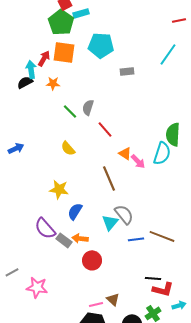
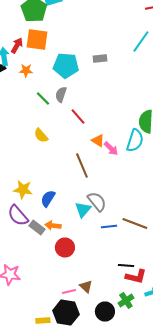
cyan pentagon: (101, 45) -> (66, 66), moved
yellow star: (59, 189) -> (23, 190), moved

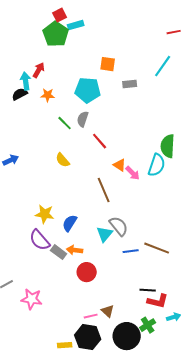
orange square: (37, 40) -> (108, 64), moved, size x0.7
gray rectangle: (100, 58) -> (130, 84), moved
black circle: (105, 312) -> (127, 336), size x1.4

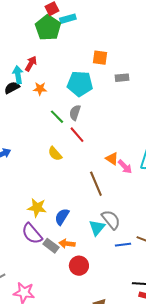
red line: (100, 141) -> (77, 135), moved

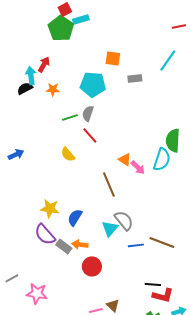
green line: (57, 117) -> (70, 117), turned -63

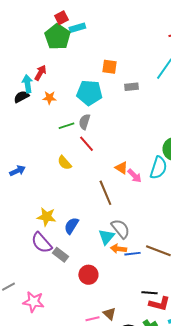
blue arrow: (16, 154) -> (17, 171), moved
orange arrow: (80, 244) -> (118, 249), moved

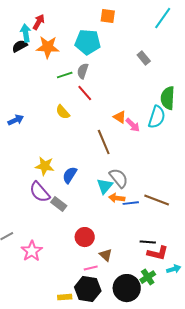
gray rectangle: (131, 87) -> (144, 58), moved, turned 56
orange star: (49, 98) -> (48, 47), size x1.6
red circle: (88, 275) -> (85, 237), moved
pink star: (33, 302) -> (32, 251), turned 30
brown triangle: (109, 314) -> (106, 255), moved

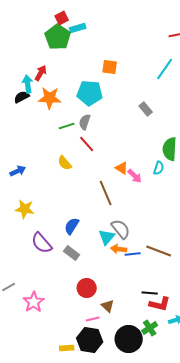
cyan semicircle: (157, 117) -> (159, 168), size x0.6
yellow star: (45, 166) -> (25, 209), moved
gray rectangle: (59, 204) -> (72, 253), moved

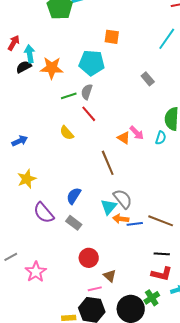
red arrow: (41, 73) -> (14, 43), moved
pink arrow: (135, 176) -> (137, 133), moved
yellow star: (25, 209) -> (27, 179), turned -30
black line: (150, 293) -> (162, 254), moved

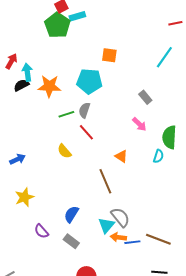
pink arrow: (137, 133) -> (139, 124), moved
purple semicircle: (44, 213) -> (41, 231), size x0.7

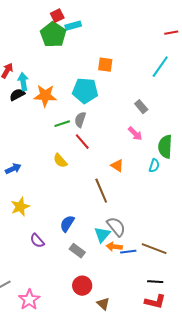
gray rectangle: (71, 241) -> (77, 251), moved

